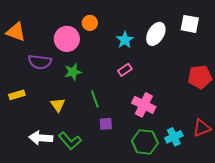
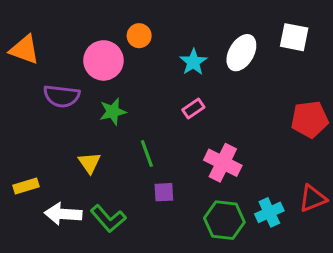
yellow rectangle: (17, 95) -> (26, 186), moved

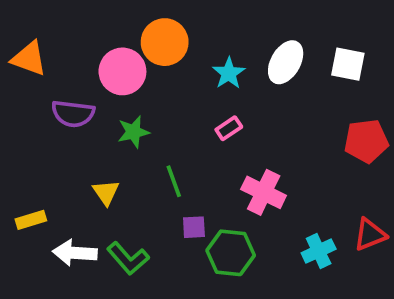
orange circle: (139, 36) -> (165, 42), size x1.6
white square: (294, 37) -> (348, 64), moved
green hexagon: (224, 220) -> (231, 253), moved

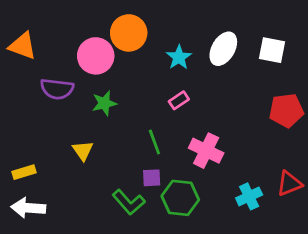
green line: (174, 181) -> (154, 142), moved
white arrow: (75, 253) -> (28, 208), moved
green L-shape: (128, 258) -> (129, 202), moved

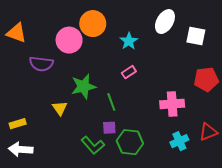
white ellipse: (223, 49) -> (165, 22), moved
green star: (104, 103) -> (84, 86), moved, size x1.4
pink cross: (206, 151) -> (172, 104), moved, turned -30

